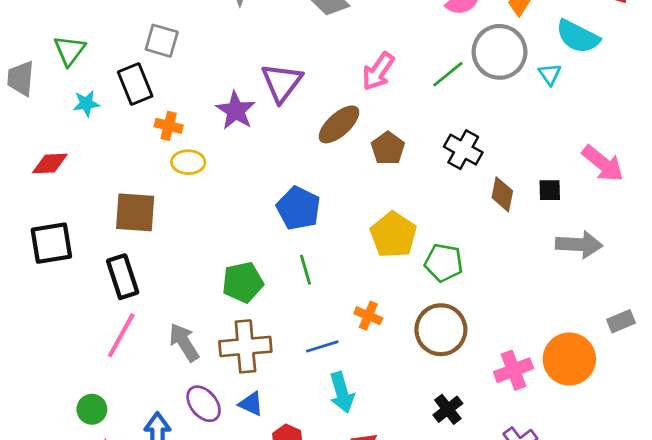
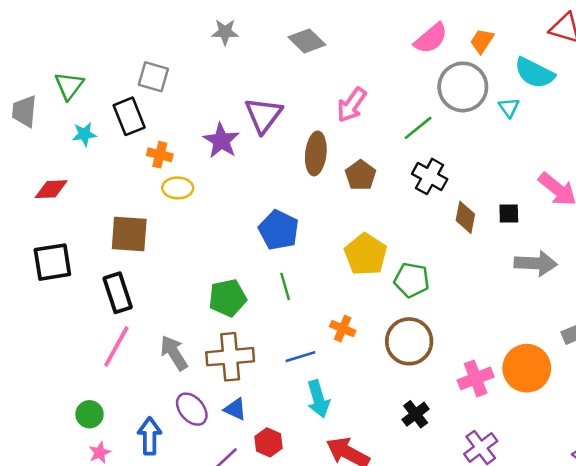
green line: (448, 74) -> (418, 128), moved
brown ellipse: (339, 124) -> (316, 153), turned -42

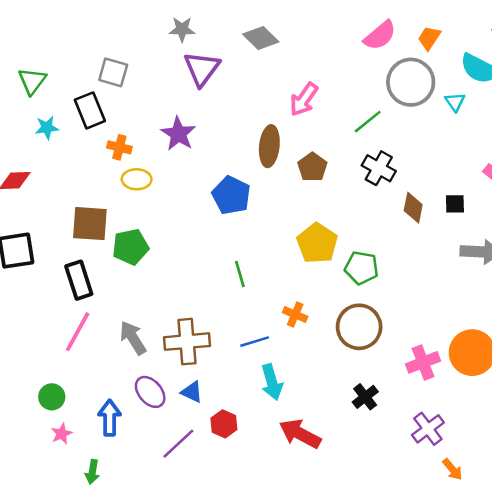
purple triangle: (263, 115) -> (202, 69), moved
blue pentagon: (279, 230) -> (231, 195), moved
green pentagon: (228, 298) -> (130, 247), moved

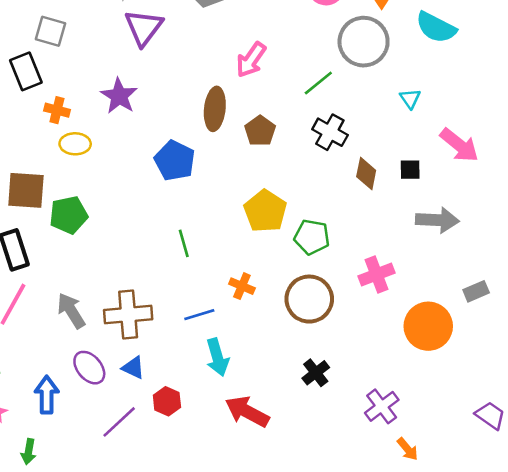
cyan triangle: (455, 102) -> (410, 99), moved
pink cross: (423, 362) -> (377, 274), moved

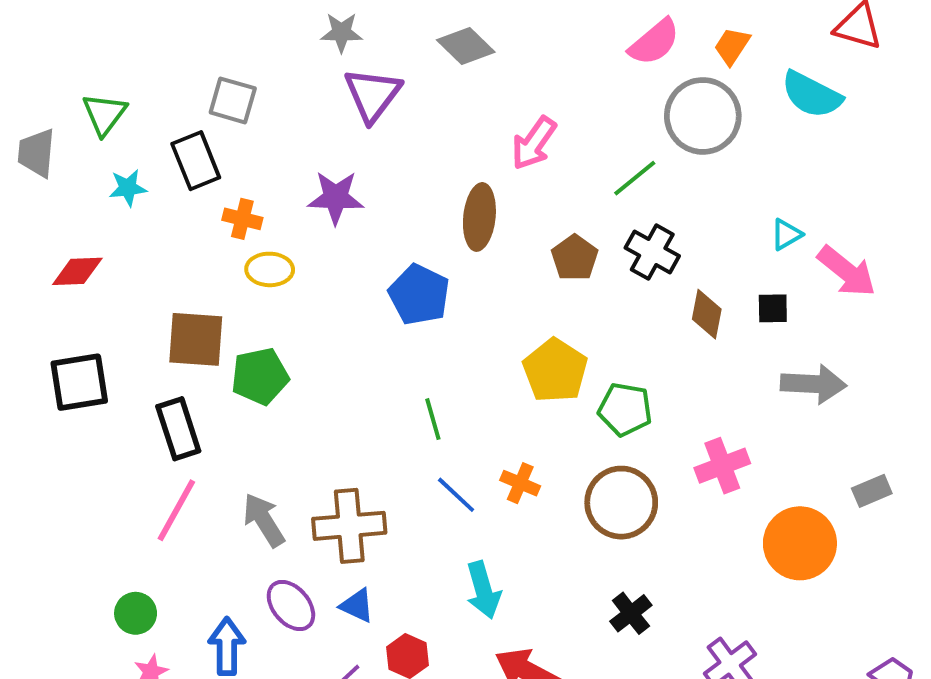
purple star: (119, 96) -> (336, 198), turned -30
cyan triangle: (410, 99) -> (786, 234), moved, turned 35
brown pentagon: (260, 131) -> (575, 258), moved
blue line: (199, 315) -> (456, 495), moved, turned 60

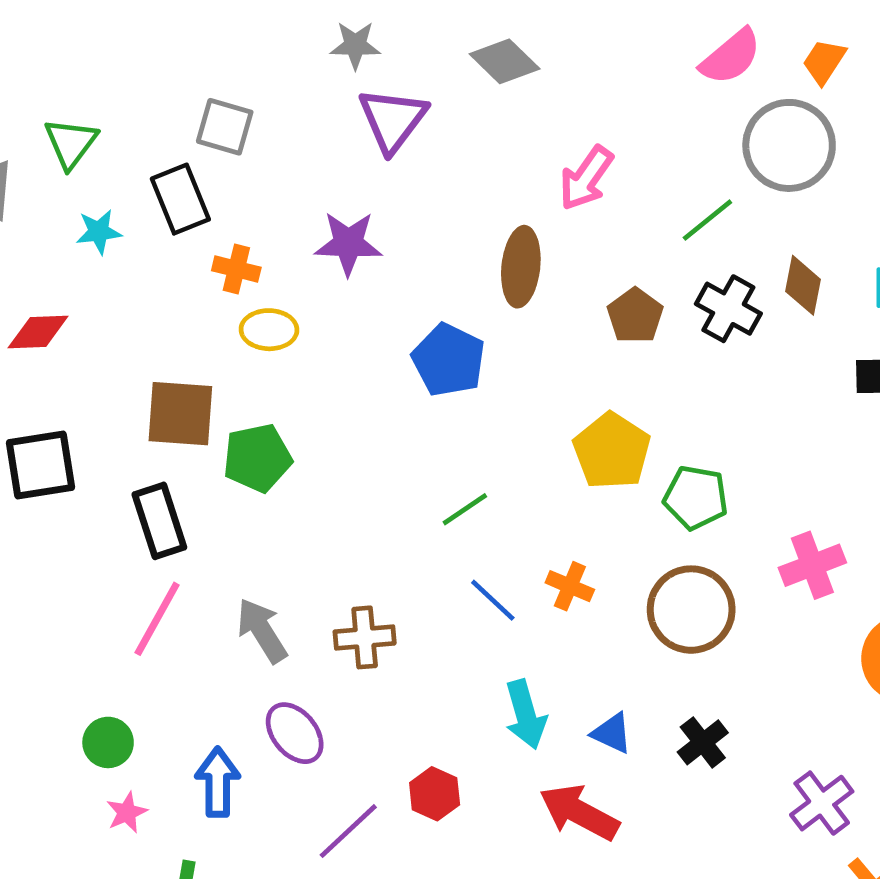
brown diamond: (707, 314) -> (803, 285), moved
green line: (433, 419) -> (465, 509), turned 72
brown cross: (349, 526) -> (365, 637), size x0.7
blue triangle: (357, 606) -> (612, 733), moved

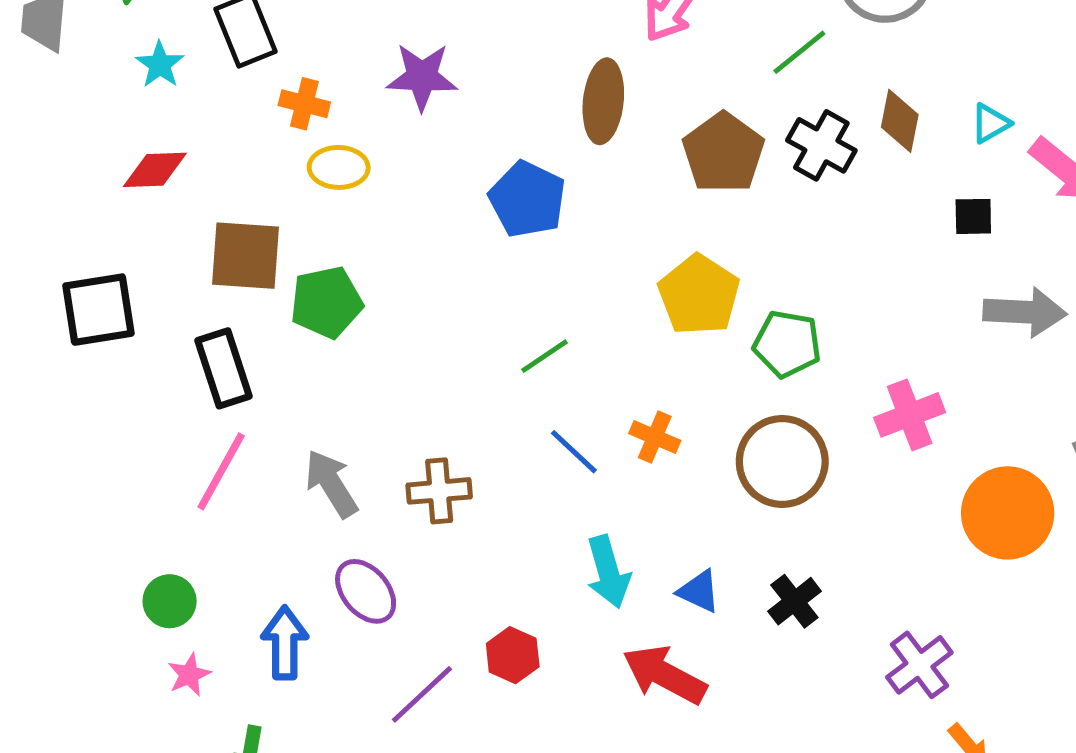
cyan star: (99, 232) -> (160, 65), turned -30
brown pentagon: (635, 316) -> (723, 153), size x1.4
red diamond: (38, 332) -> (155, 170), moved

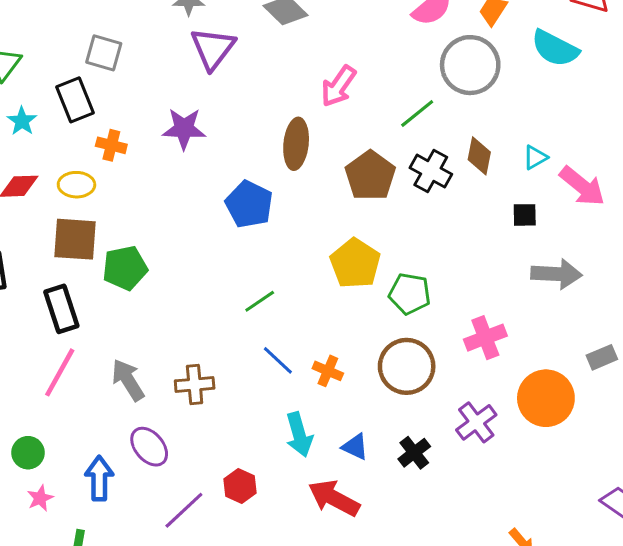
yellow ellipse: (339, 167) -> (76, 185), moved
orange cross: (655, 437) -> (328, 371), moved
purple cross: (919, 665) -> (476, 422), moved

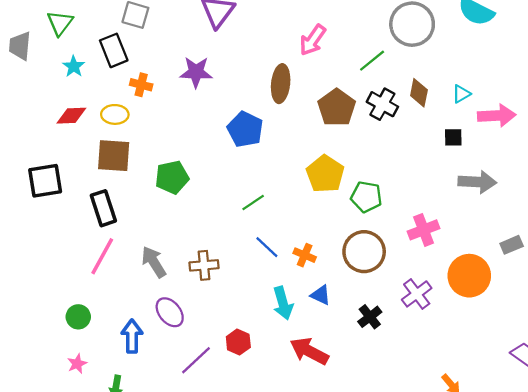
pink arrow: (582, 186) -> (497, 116), turned -42
green pentagon: (125, 268) -> (172, 177), moved
blue triangle: (355, 447) -> (321, 295), moved
pink star: (40, 498) -> (77, 364), moved

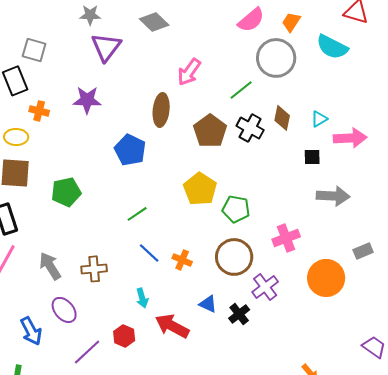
purple cross: (417, 294) -> (265, 287), moved
blue triangle: (321, 295) -> (208, 304), moved
cyan arrow: (283, 303) -> (142, 298), moved, size x0.7
blue arrow: (132, 336) -> (31, 331), turned 152
red arrow: (309, 351) -> (172, 326), moved

